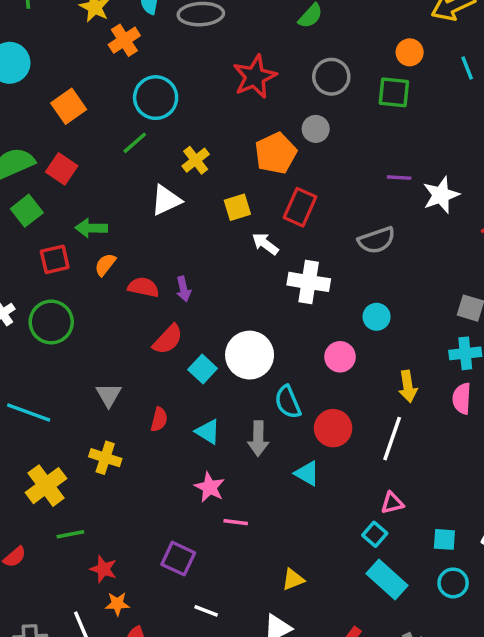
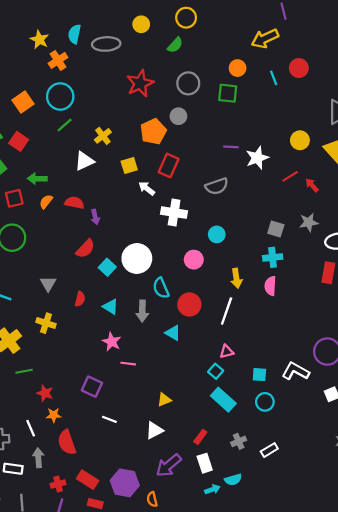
cyan circle: (156, 98) -> (60, 97), moved
red semicircle: (143, 287) -> (74, 203), moved

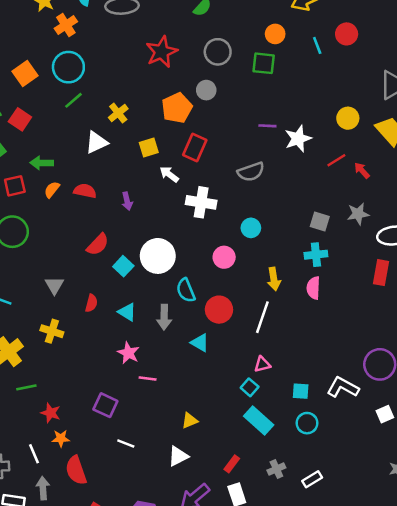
purple arrow: (95, 217) -> (127, 201), moved

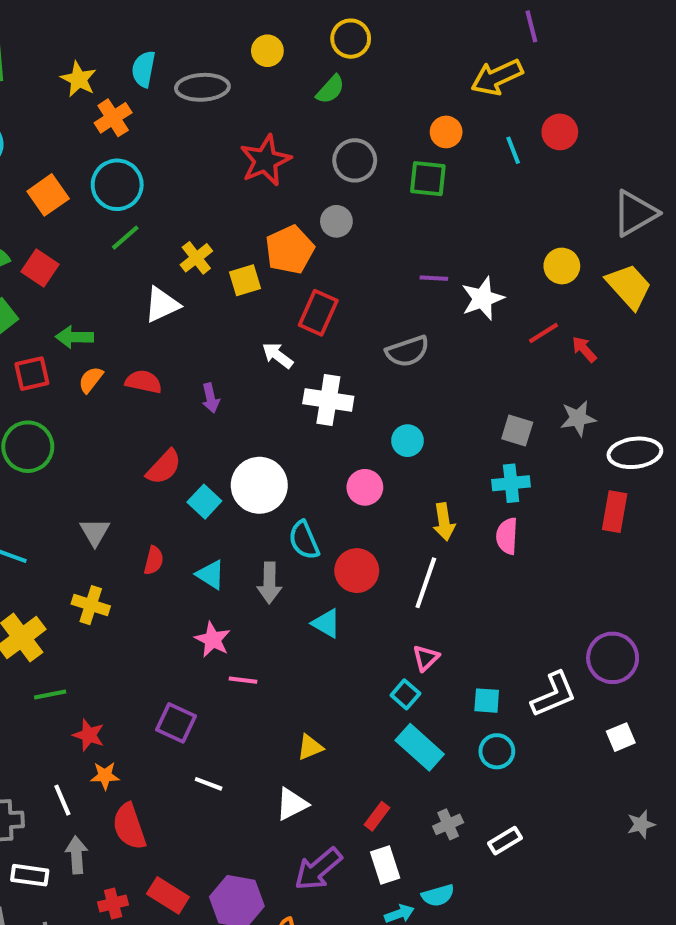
yellow square: (149, 147) -> (245, 280), moved
pink triangle: (262, 364) -> (426, 658), turned -30
white L-shape: (343, 387) -> (554, 694), turned 128

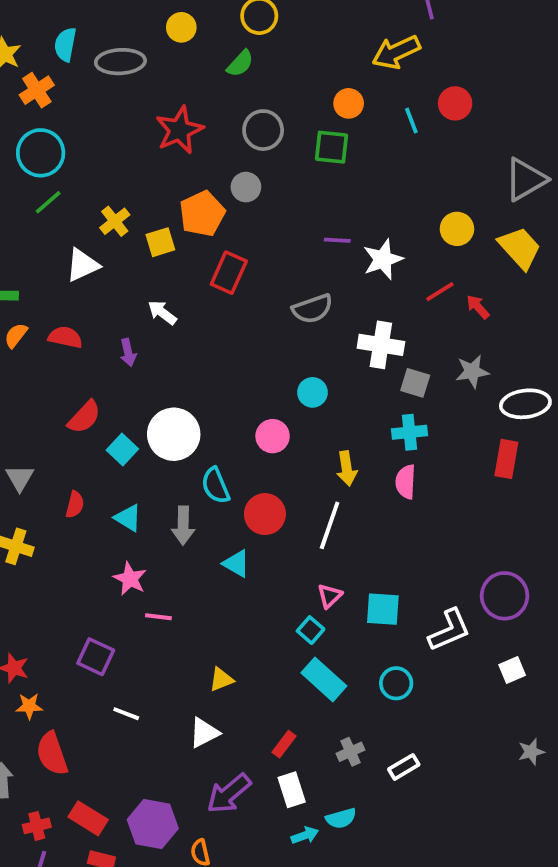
white arrow: (278, 355) -> (162, 313), moved
white cross: (328, 400) -> (381, 345), moved
cyan square: (487, 701) -> (383, 609), moved, size x1.4

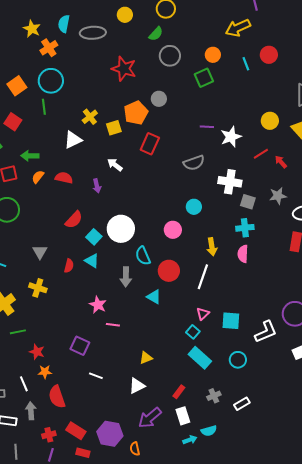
red star: (179, 130) -> (124, 69), turned -30
gray circle: (263, 130) -> (170, 56), moved
green square: (331, 147) -> (204, 78), turned -30
green line: (48, 202) -> (44, 107), moved, turned -56
cyan triangle: (128, 518) -> (92, 261), moved

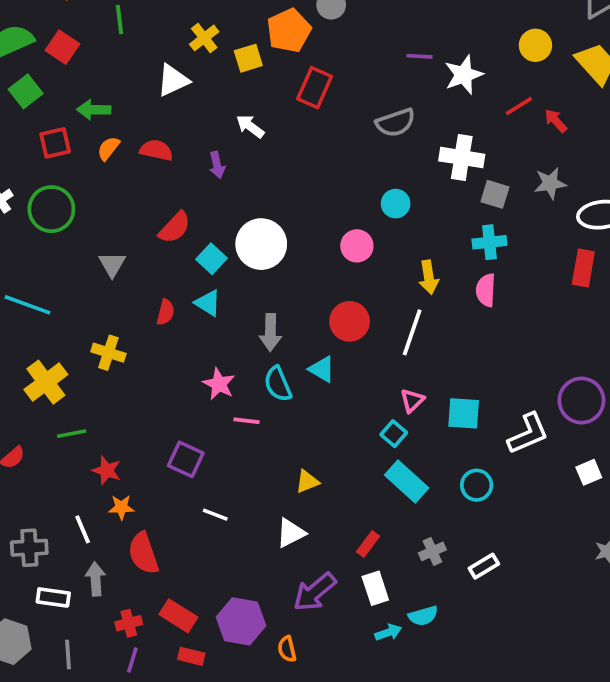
gray triangle: (40, 252) -> (112, 264), moved
cyan semicircle: (143, 256) -> (278, 384), moved

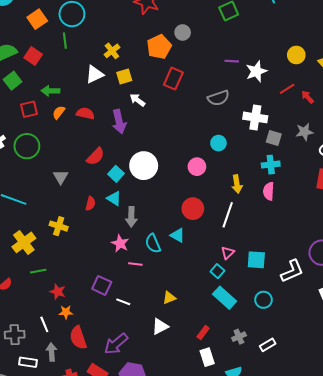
yellow square: (248, 58) -> (124, 77), moved
purple arrow: (217, 165) -> (119, 122), size x1.6
gray arrow: (270, 332) -> (131, 217), moved
white line: (215, 515) -> (123, 302), moved
purple arrow: (315, 592) -> (116, 344), moved

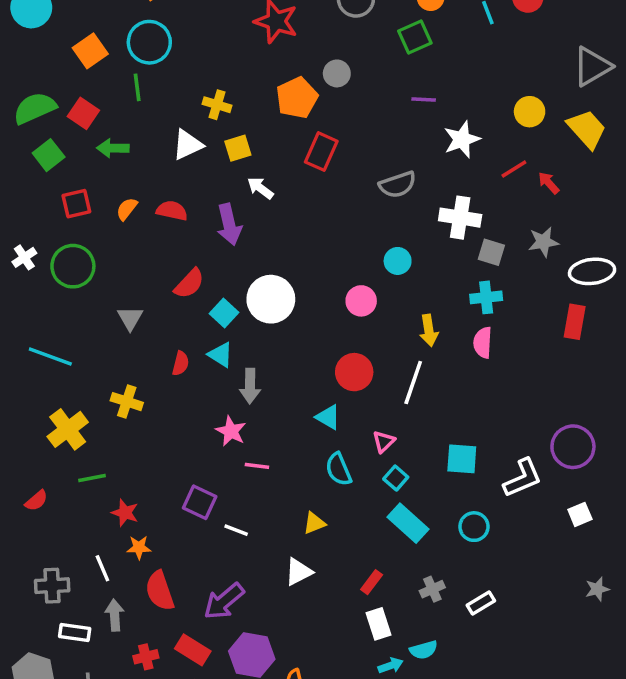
yellow cross: (112, 51) -> (217, 105), turned -35
purple line: (232, 61) -> (424, 99), moved
green arrow: (50, 91) -> (113, 148), moved
cyan semicircle: (153, 243) -> (339, 469), moved
pink triangle: (228, 253) -> (384, 442), moved

